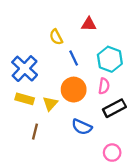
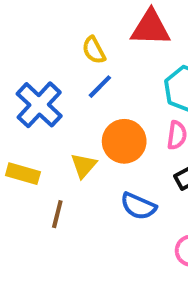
red triangle: (89, 24) -> (151, 28), size x1.5
blue line: (74, 58) -> (100, 87), moved, turned 70
yellow rectangle: (25, 99) -> (23, 174), moved

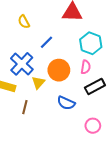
yellow semicircle: (94, 50) -> (24, 22), moved
blue cross: (39, 105) -> (22, 64), moved

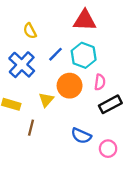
cyan hexagon: (91, 43) -> (84, 55), moved
blue cross: (22, 64) -> (22, 65), moved
blue semicircle: (66, 103) -> (81, 136), moved

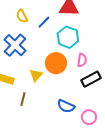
blue line: (56, 54) -> (44, 22), moved

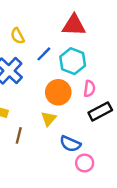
blue line: (44, 22) -> (44, 54), moved
yellow triangle: (36, 75) -> (49, 119), moved
pink circle: (89, 117) -> (85, 163), moved

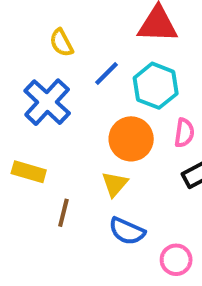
blue semicircle: (70, 144) -> (127, 231), moved

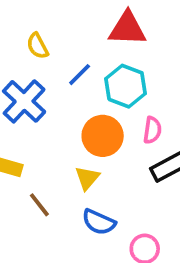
brown line: (63, 213) -> (39, 205), turned -52

